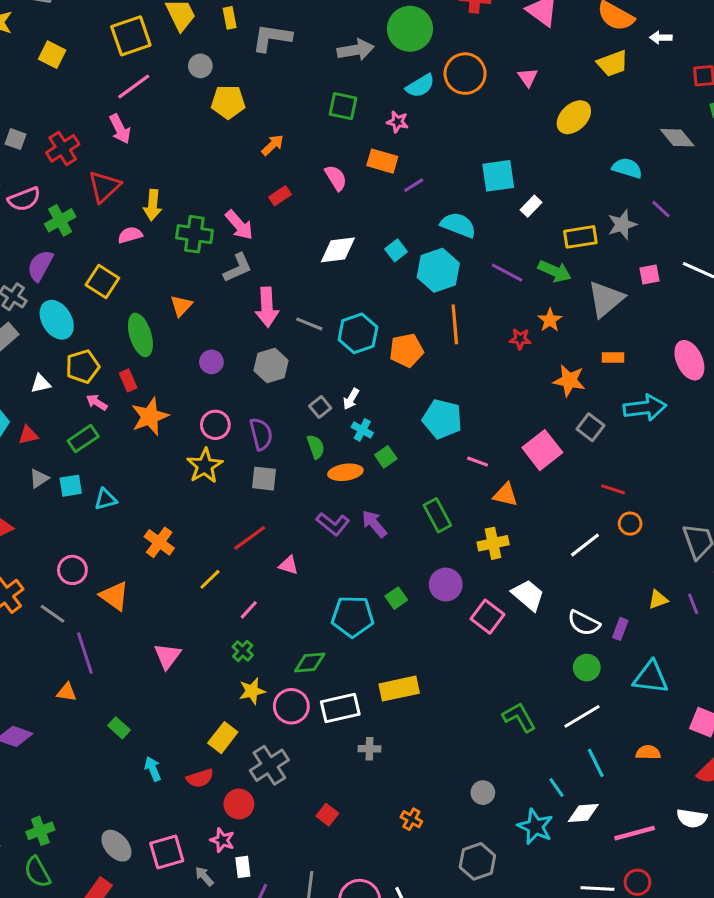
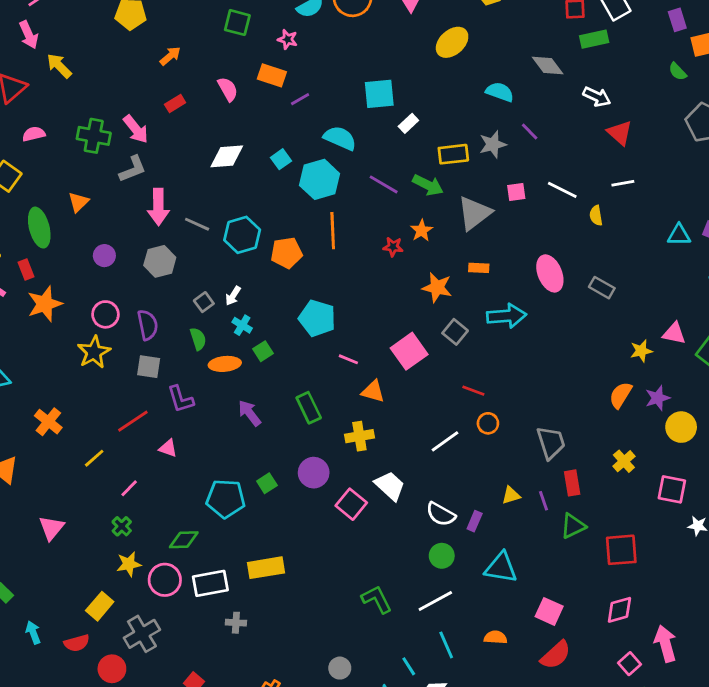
yellow arrow: (153, 205) -> (59, 66), moved, turned 128
purple L-shape: (333, 524) -> (180, 399), moved, turned 32

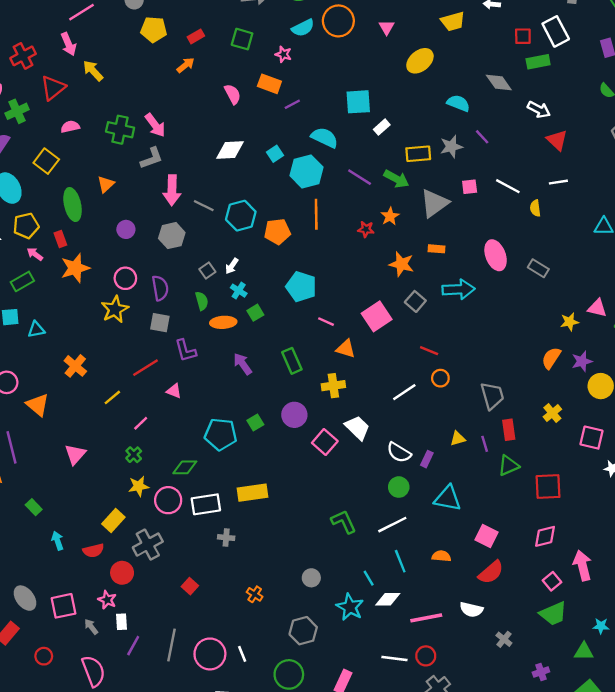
red rectangle: (175, 104) -> (196, 36), moved

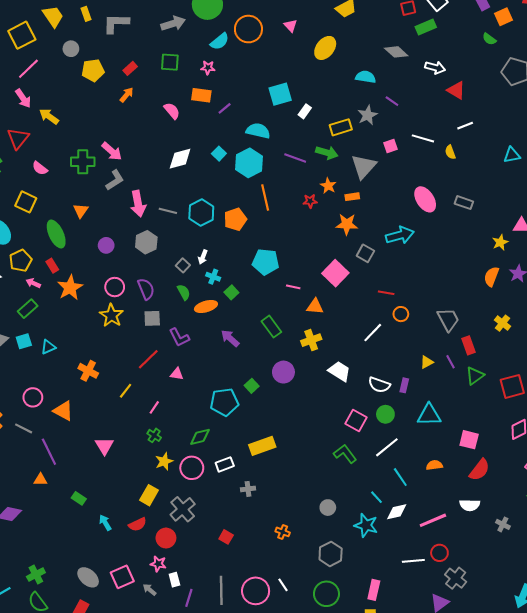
pink semicircle: (70, 127) -> (40, 168), turned -119
orange rectangle: (437, 249) -> (352, 197), moved
pink square: (325, 442) -> (356, 420), moved
white rectangle: (206, 504) -> (225, 464), size x0.7

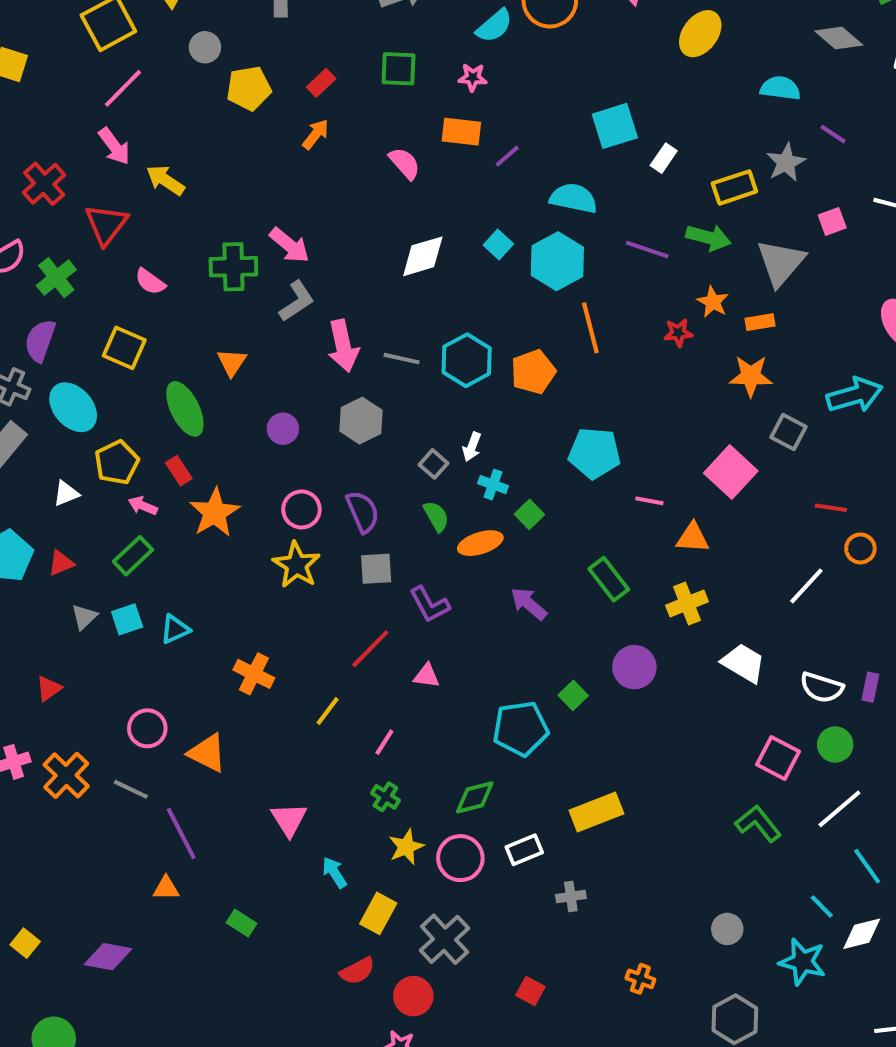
cyan arrow: (105, 523) -> (334, 872), moved

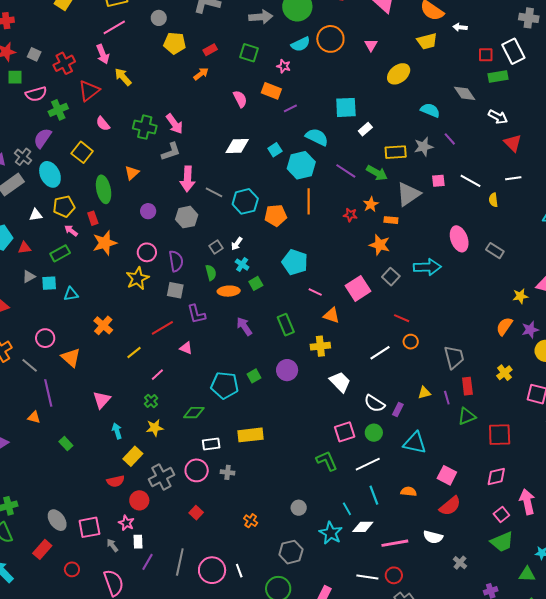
pink square: (778, 758) -> (345, 432), turned 30
pink circle: (460, 858) -> (197, 470), moved

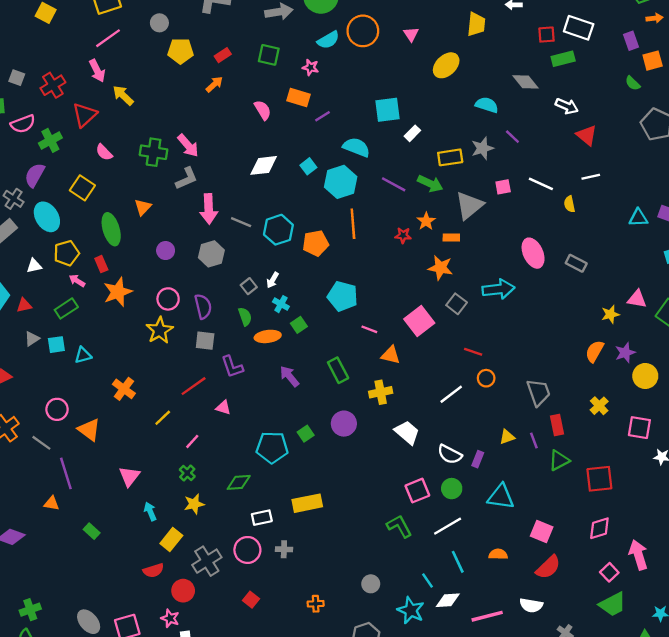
yellow trapezoid: (427, 41) -> (476, 24), turned -65
white rectangle: (513, 51) -> (579, 28), turned -40
orange cross: (251, 521) -> (316, 604), turned -32

